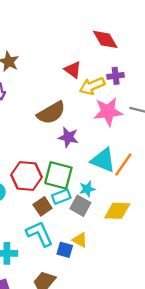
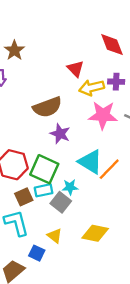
yellow diamond: (117, 211) -> (95, 233), moved
blue square: (65, 250) -> (37, 253), moved

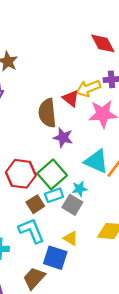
red triangle: (75, 69) -> (71, 98), moved
brown semicircle: (47, 107) -> (47, 113), turned 112
green square: (44, 169) -> (52, 174), turned 32
blue square: (37, 253) -> (55, 258), size x1.5

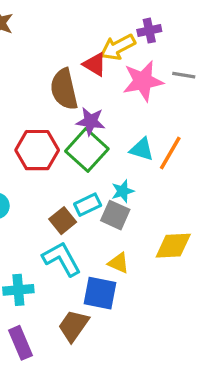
cyan triangle: (96, 161) -> (142, 149), size x0.7
red hexagon: (21, 174) -> (37, 150), moved
green square: (52, 174) -> (87, 150), moved

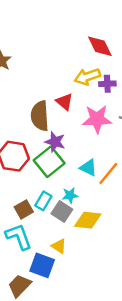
yellow arrow: (118, 47) -> (87, 77), moved
cyan rectangle: (88, 205) -> (43, 201), turned -42
yellow diamond: (173, 246) -> (88, 220), moved

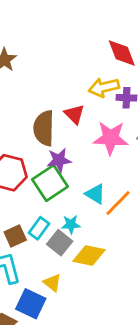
purple star: (55, 142) -> (59, 160), turned -30

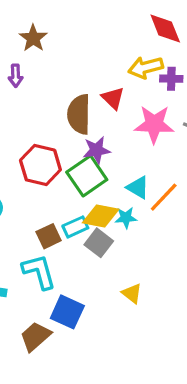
cyan star: (71, 224) -> (126, 218), moved
cyan rectangle: (39, 228) -> (75, 227), turned 30
yellow diamond: (89, 255) -> (101, 216), moved
yellow triangle: (52, 283) -> (132, 293), moved

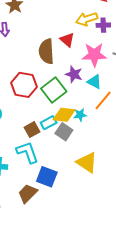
purple star: (97, 150) -> (74, 74), moved, turned 30
cyan triangle: (138, 187) -> (94, 82), moved
yellow triangle: (132, 293) -> (87, 162), size x1.6

